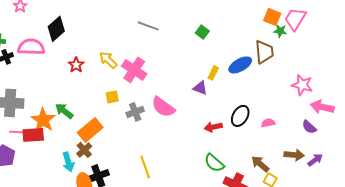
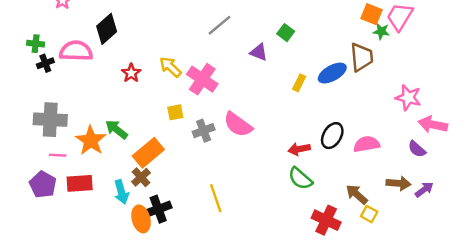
gray line: (148, 26) -> (219, 25), turned -60
purple triangle: (200, 88) -> (259, 52), moved
pink semicircle: (268, 123) -> (367, 144), size x1.5
red rectangle: (33, 135) -> (80, 183), moved
green semicircle: (214, 163) -> (300, 178), moved

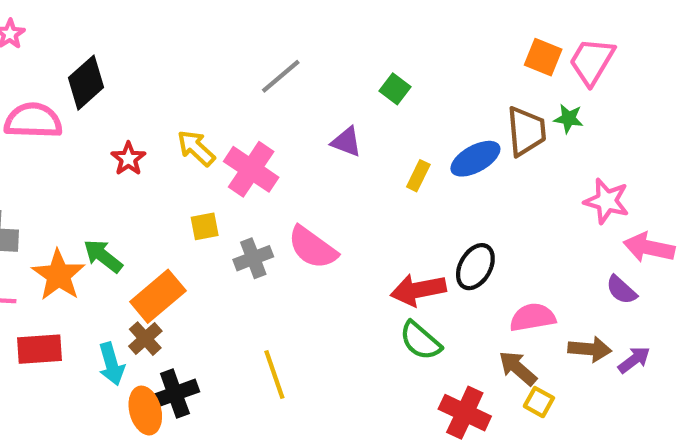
green star: (381, 31) -> (569, 118), moved
purple triangle: (259, 52) -> (346, 142), moved
pink semicircle: (367, 144) -> (533, 317), moved
red arrow: (299, 149) -> (418, 290), size x1.4

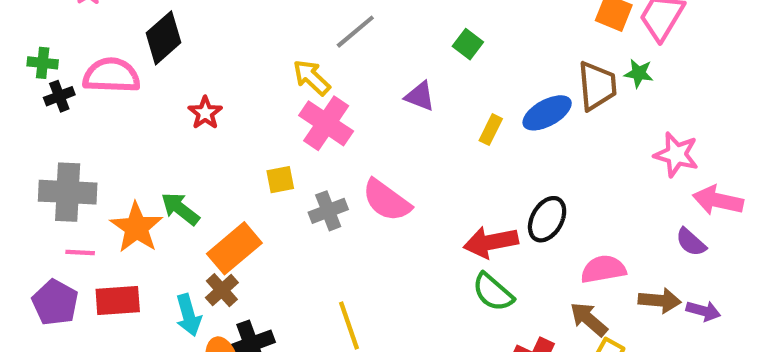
yellow arrow: (196, 148) -> (312, 77), moved
purple arrow: (634, 360) -> (703, 311), turned 52

